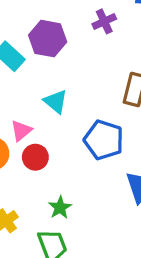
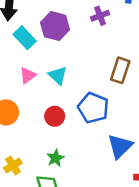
pink triangle: (21, 131) -> (28, 75), moved
red circle: (35, 157) -> (55, 116), moved

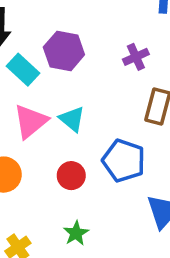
purple cross: (100, 16) -> (136, 57), moved
pink triangle: (28, 75) -> (31, 121), size x1.5

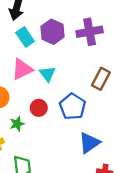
purple cross: (136, 57) -> (90, 32), moved, size x1.6
green star: (76, 233) -> (17, 124), moved

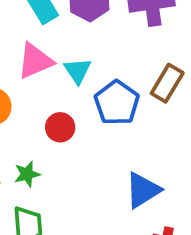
blue pentagon: (73, 106) -> (117, 103), moved
green star: (17, 124) -> (27, 174), moved

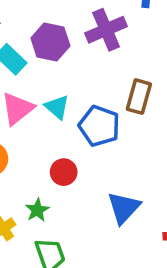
red circle: (60, 127) -> (64, 172), moved
blue triangle: (143, 190) -> (124, 208), moved

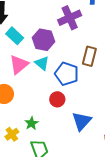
purple hexagon: (50, 42) -> (44, 40), moved
red circle: (64, 172) -> (57, 99), moved

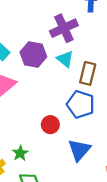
cyan triangle: (42, 63) -> (65, 59), moved
blue pentagon: (67, 74) -> (81, 104), moved

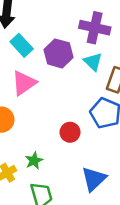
purple cross: (64, 28) -> (95, 28), turned 32
blue triangle: (79, 150) -> (94, 179), moved

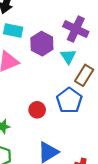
cyan rectangle: (22, 45) -> (13, 30), turned -48

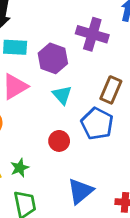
cyan triangle: (68, 56) -> (62, 95), moved

